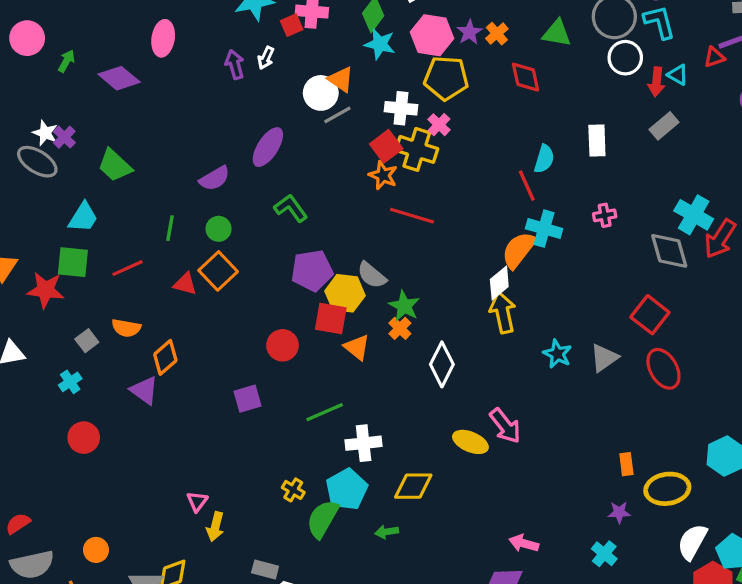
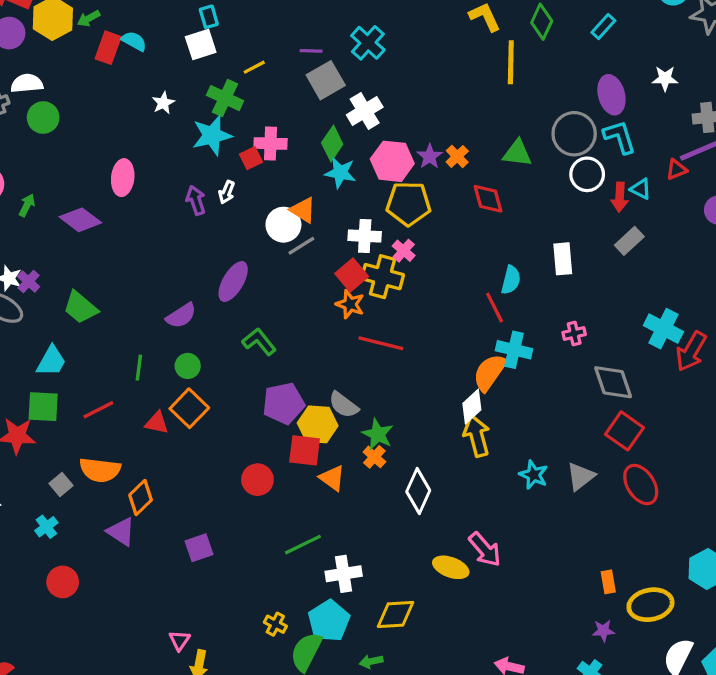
gray diamond: (669, 251) -> (613, 382), moved
orange semicircle: (126, 328) -> (100, 470), size x1.4
purple square: (247, 399) -> (199, 548), moved

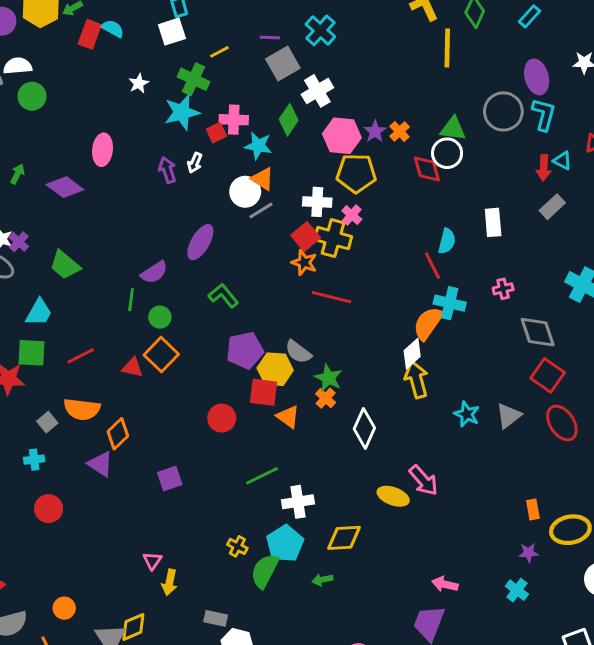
cyan L-shape: (620, 137) -> (544, 114), turned 32
cyan star: (340, 173) -> (258, 146), moved
white circle: (587, 174) -> (447, 153), moved
green line: (139, 368) -> (131, 300), moved
cyan cross: (46, 527) -> (34, 460), turned 30

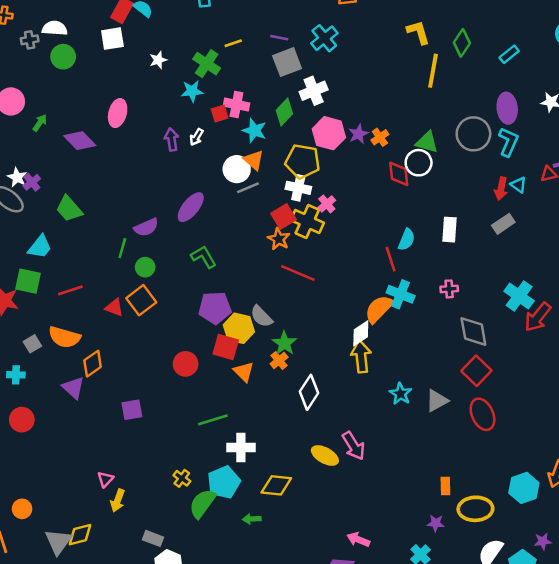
white square: (172, 32) -> (112, 39), moved
cyan star: (182, 112) -> (192, 91), size x0.7
yellow pentagon: (356, 173) -> (303, 161), moved

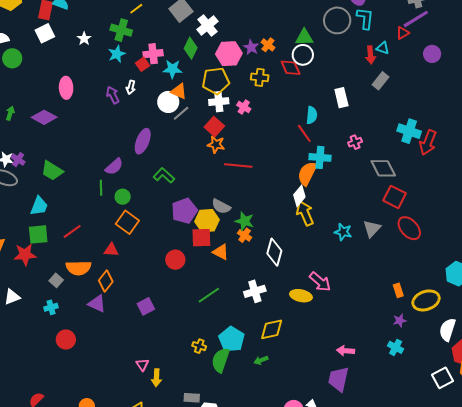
yellow cross: (307, 222) -> (260, 77), moved, size x0.7
red triangle: (114, 308) -> (111, 250), moved
white cross: (241, 448) -> (255, 291), moved

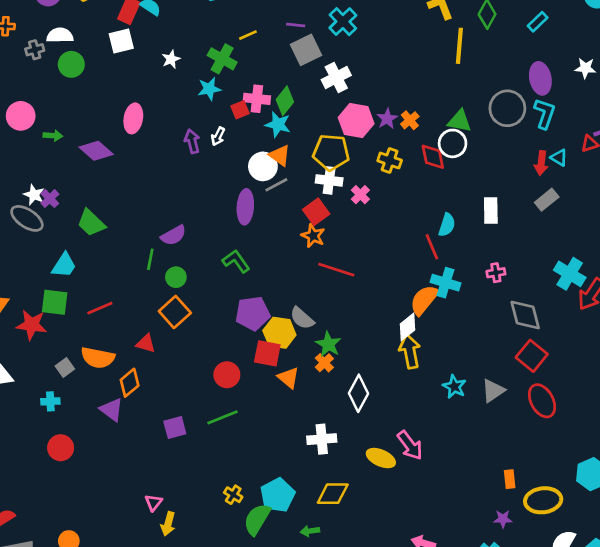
green diamond: (191, 48) -> (285, 101), moved
green arrow: (10, 113) -> (53, 136), turned 64
purple ellipse: (143, 141) -> (245, 207), moved, turned -30
green line: (209, 295) -> (223, 417), moved

